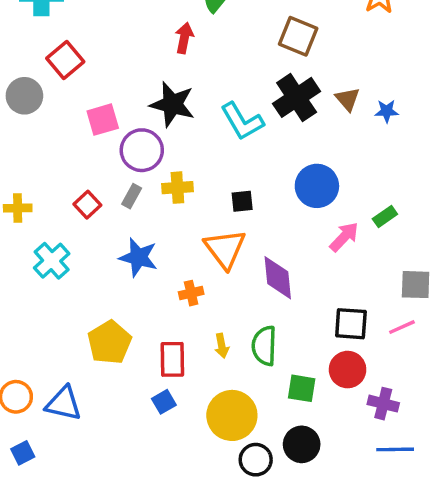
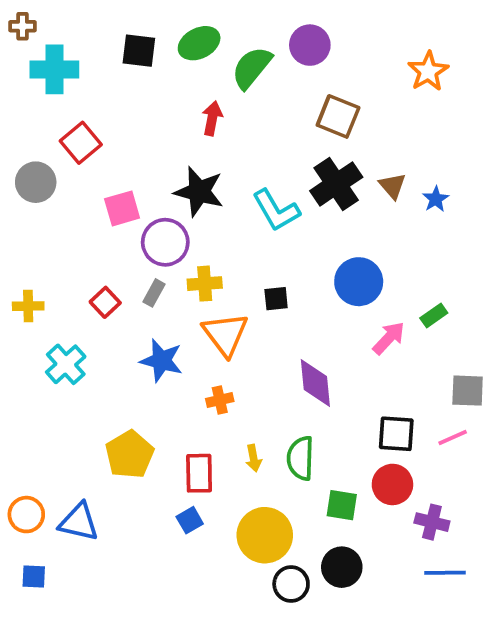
blue star: (387, 111) -> (436, 199), turned -30
orange triangle: (225, 249) -> (225, 334), moved
blue square: (23, 453) -> (34, 577), turned 30

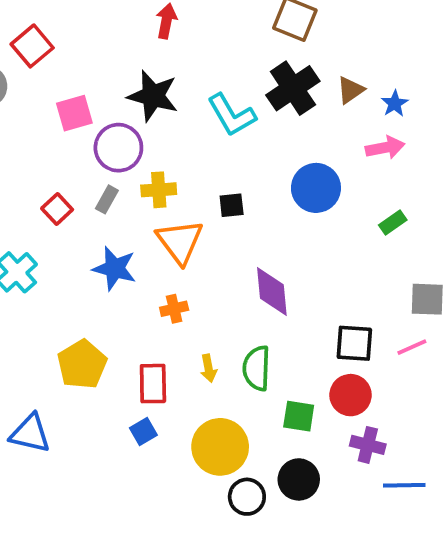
brown triangle: (392, 186) -> (351, 90), turned 36
pink arrow: (389, 338) -> (385, 148), moved, turned 36
purple cross: (432, 522) -> (368, 445), moved

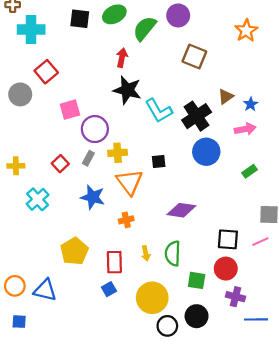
black cross: (293, 88) -> (197, 116), moved
black star: (153, 96) -> (127, 90), moved
purple diamond: (272, 291) -> (181, 210), turned -76

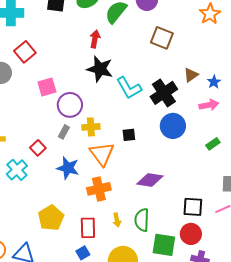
red square: (60, 164) -> (38, 148), moved
orange cross: (126, 220) -> (99, 189), size x1.6
green square: (197, 280) -> (164, 245), size x1.4

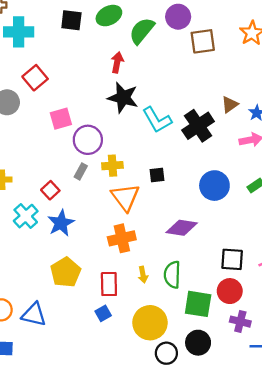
brown square: (162, 38) -> (203, 41), moved, turned -30
blue circle: (173, 126) -> (214, 186), moved
blue star: (68, 168) -> (61, 223), moved, turned 30

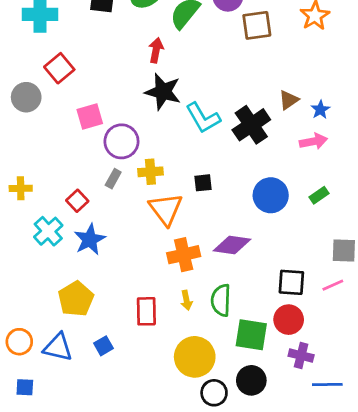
orange cross: (122, 238) -> (184, 255), moved
yellow pentagon: (66, 272) -> (76, 299), moved
blue square: (103, 313) -> (104, 346), moved

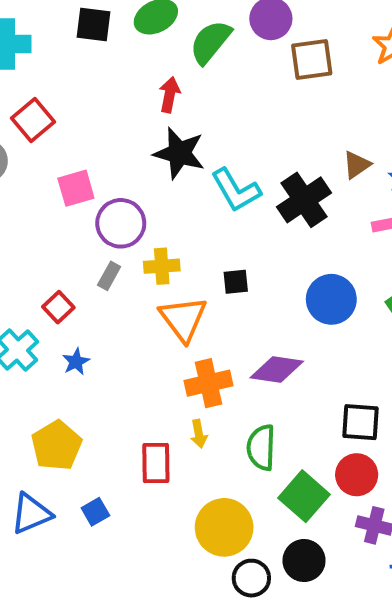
blue star: (90, 239) -> (76, 362), size x0.6
yellow arrow: (186, 300) -> (199, 434), moved
green square: (251, 335) -> (304, 496), turned 32
blue triangle: (58, 347) -> (31, 514), turned -36

